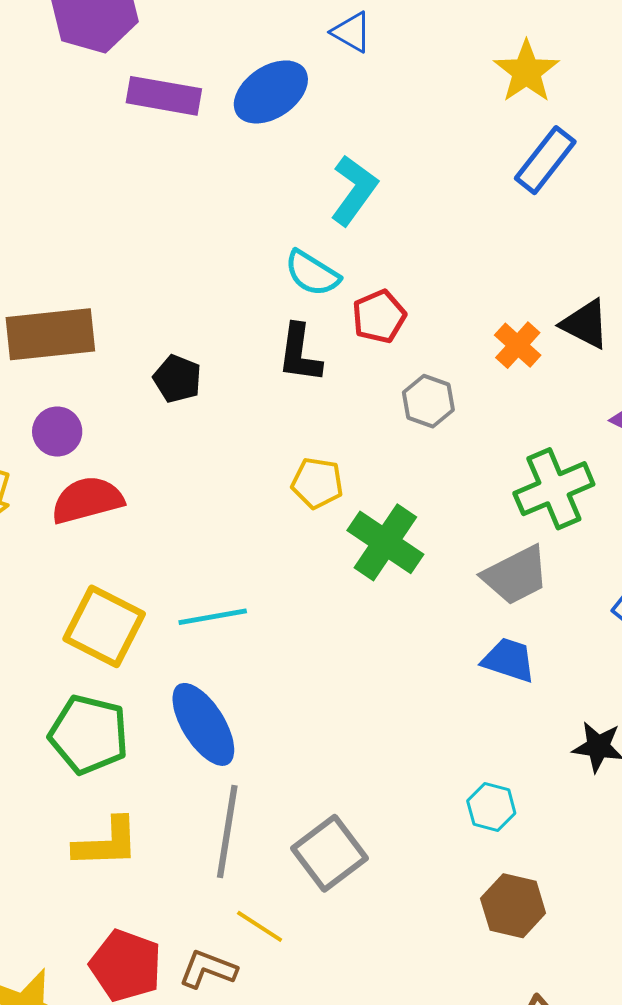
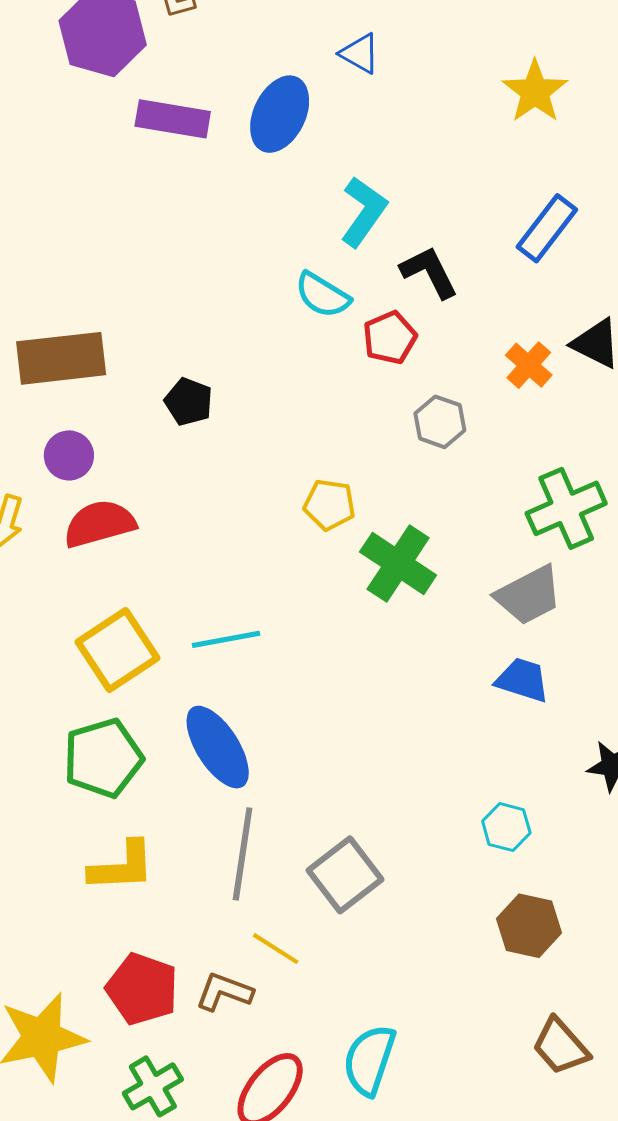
blue ellipse: (271, 92) -> (280, 114), turned -30
blue rectangle: (545, 160) -> (547, 228), moved
black L-shape: (300, 353) -> (429, 272), moved, turned 146
yellow square: (104, 626) -> (118, 650), turned 30
green pentagon: (89, 734) -> (103, 758), turned -30

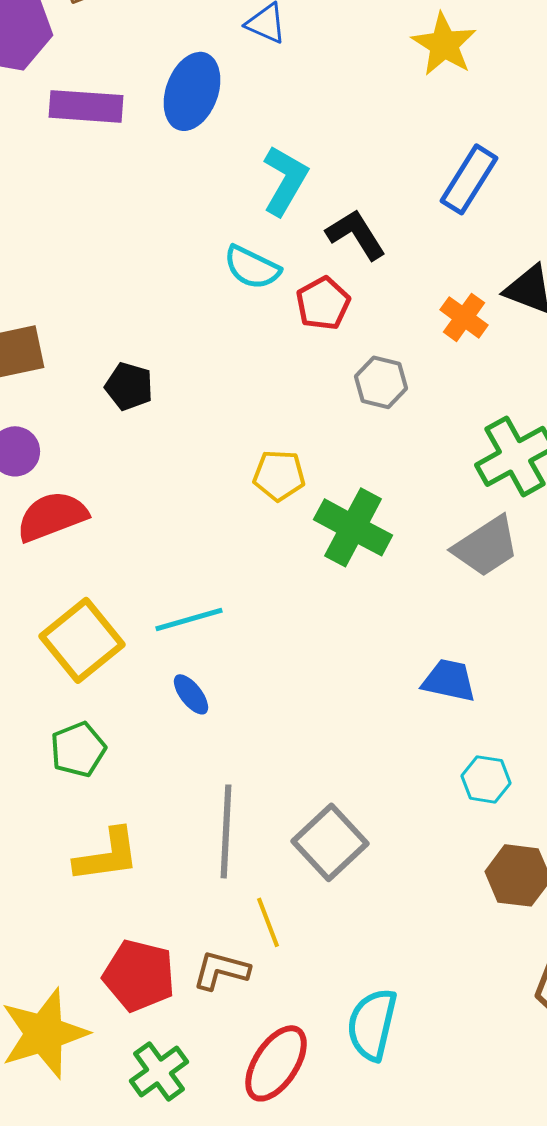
blue trapezoid: (523, 680) -> (449, 680), moved
blue ellipse: (218, 747) -> (191, 694), moved, size x0.5
green pentagon: (103, 758) -> (78, 749), size x0.7
yellow line: (276, 949) -> (268, 922), turned 42

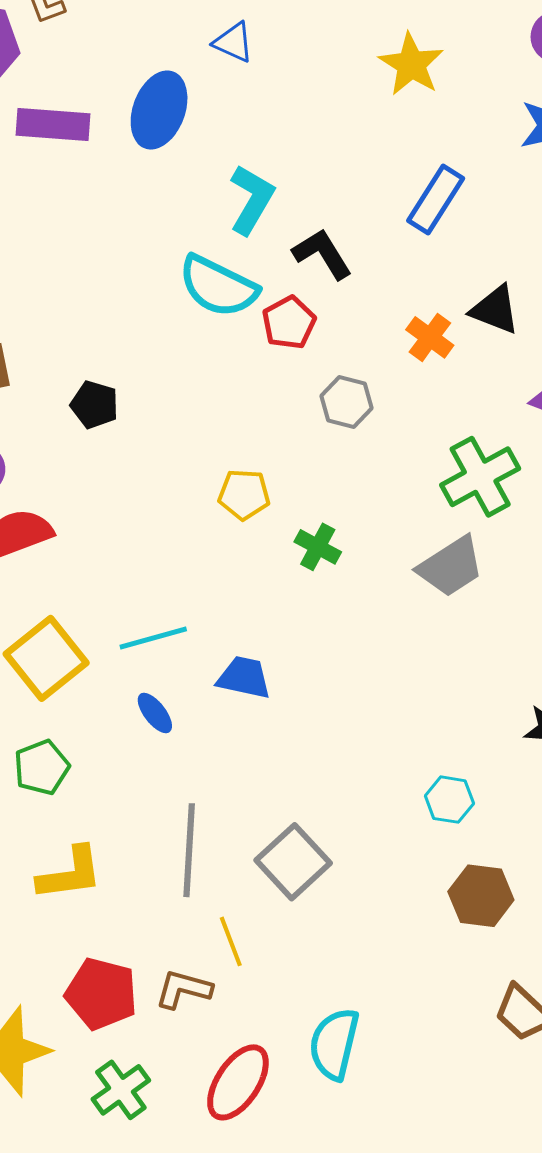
cyan semicircle: (252, 267) -> (218, 286), size x1.4
green cross: (353, 527) -> (318, 547), size x0.6
blue trapezoid: (449, 680) -> (244, 677), moved

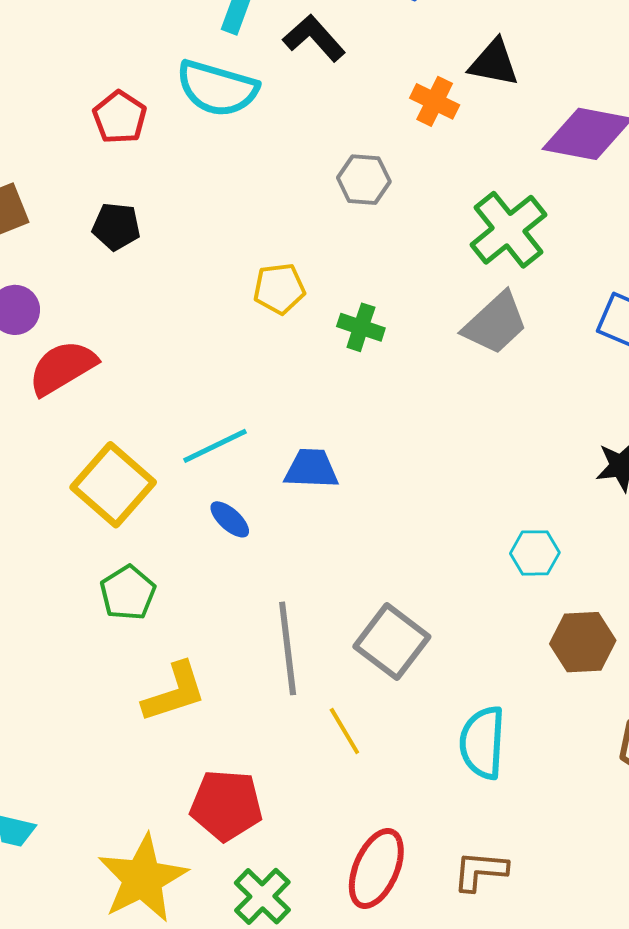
red pentagon: (289, 323) -> (120, 117), moved
brown L-shape: (183, 989) -> (480, 871), moved
cyan semicircle: (334, 1044) -> (482, 743), moved

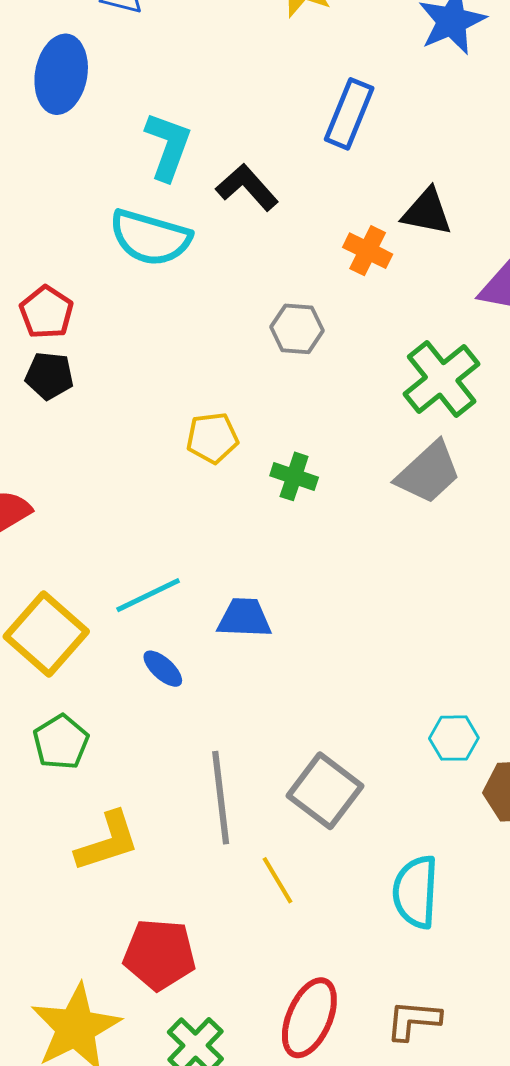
red pentagon: (120, 117) -> (46, 312), moved
cyan hexagon: (535, 553) -> (454, 738), moved

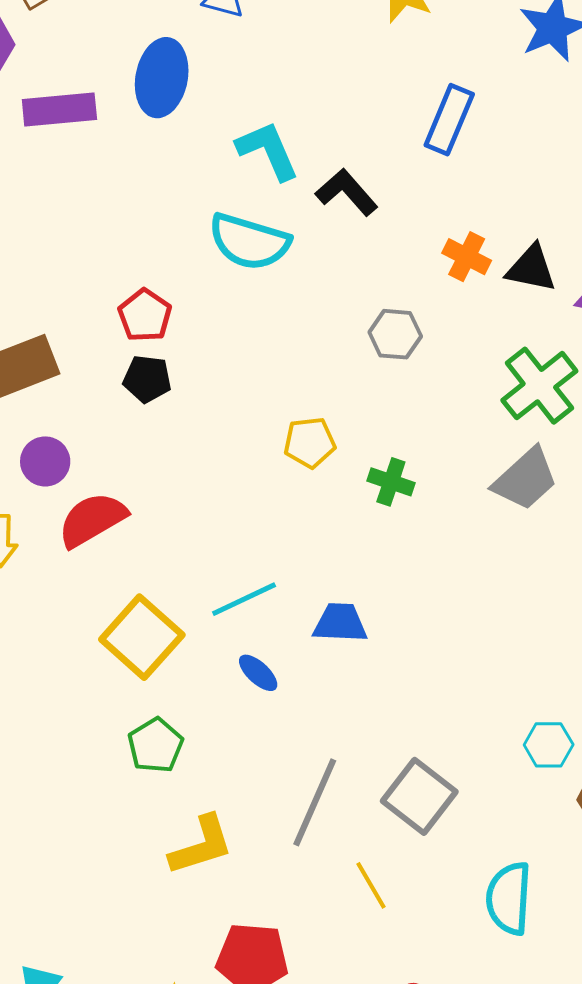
cyan L-shape: (168, 146) -> (268, 150), turned -44
black triangle: (427, 212) -> (531, 268), moved
gray line: (221, 798) -> (315, 802), turned 30

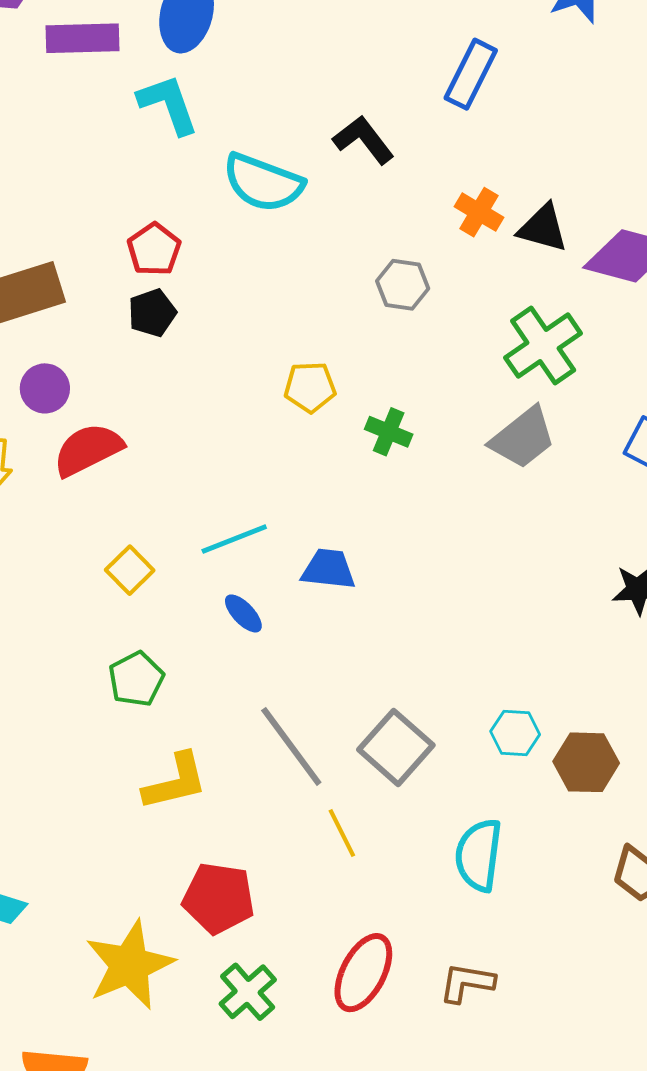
cyan L-shape: (268, 150) -> (168, 104), moved
black pentagon: (147, 379) -> (152, 313), turned -30
yellow square: (142, 637) -> (130, 570), size x0.6
cyan hexagon: (549, 745) -> (515, 733), moved
gray line: (315, 802) -> (291, 746), turned -64

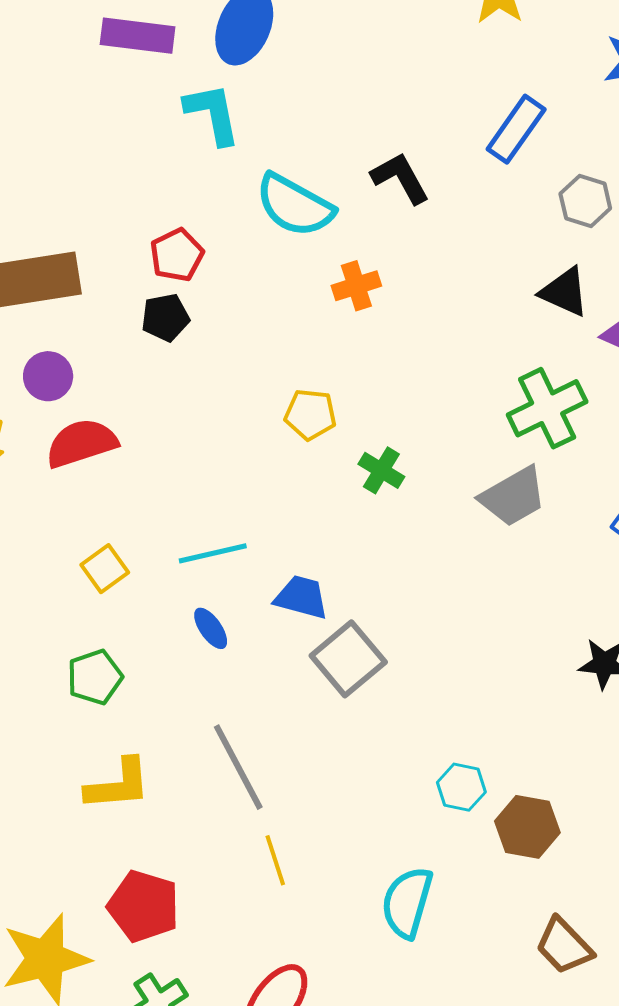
orange cross: (479, 212) -> (356, 286), moved, turned 33
gray hexagon: (403, 285) -> (585, 201), moved
gray square: (396, 747) -> (348, 659), moved

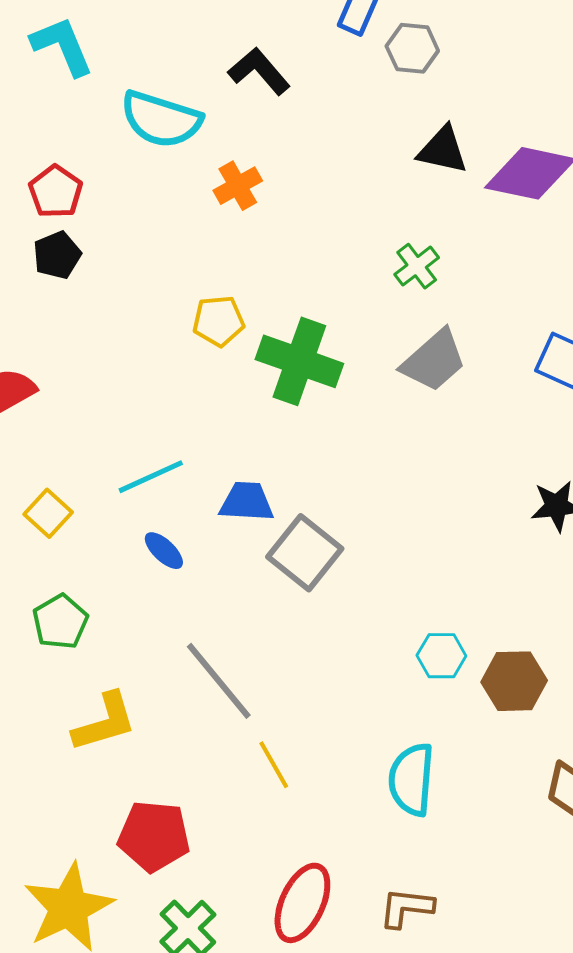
gray hexagon: (585, 201) -> (412, 48), moved
green cross: (547, 408) -> (417, 266), moved, size x0.6
green cross: (381, 470) -> (299, 361), size x1.8

